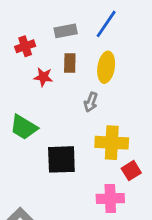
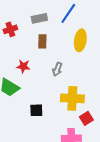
yellow ellipse: (106, 67) -> (80, 40), moved
red star: (43, 77) -> (23, 66), moved
black square: (61, 159) -> (36, 110), size x0.6

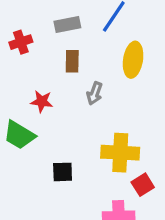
gray arrow: (57, 69) -> (95, 93), moved

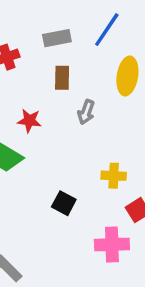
yellow cross: (120, 153) -> (114, 176), size x0.6
black square: (63, 172) -> (64, 203), moved, turned 30

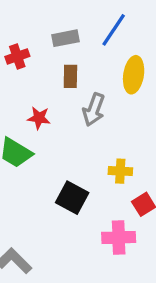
gray arrow: (86, 112) -> (94, 110), size x1.4
black square: (64, 203) -> (72, 198), size x1.4

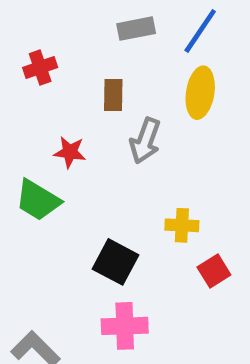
blue line: (114, 30) -> (200, 31), moved
gray rectangle: (65, 38) -> (136, 29), moved
pink cross: (119, 237) -> (125, 326), moved

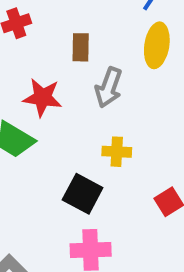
red star: (70, 152) -> (42, 97), size x1.4
yellow cross: (182, 225) -> (117, 152), moved

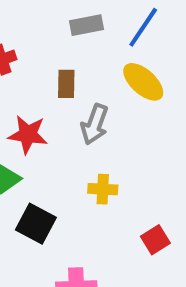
yellow ellipse: (157, 45) -> (143, 82), turned -57
black square: (83, 194) -> (36, 224), moved

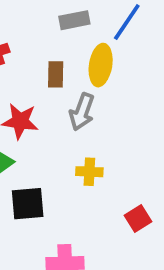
yellow ellipse: (143, 82) -> (101, 65), moved, turned 57
black square: (36, 224) -> (28, 204), turned -33

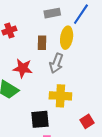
yellow cross: (89, 172) -> (60, 96), size x1.5
black square: (28, 204) -> (40, 119), moved

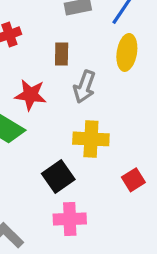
yellow ellipse: (67, 38) -> (127, 52), moved
black square: (40, 119) -> (58, 177), turned -30

